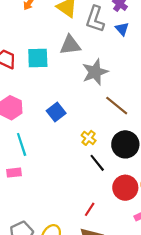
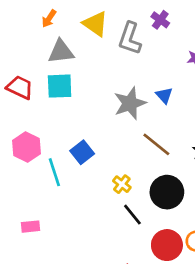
blue triangle: (122, 29) -> (164, 95), moved
gray triangle: (70, 45) -> (61, 52), moved
cyan line: (22, 144) -> (54, 172), moved

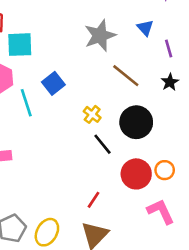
cyan square: (60, 86) -> (20, 45), moved
blue triangle: (164, 95) -> (145, 28), moved

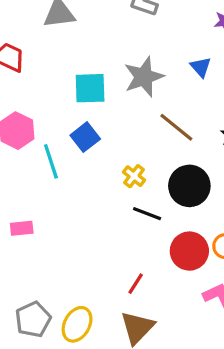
cyan square: (20, 45) -> (90, 88), moved
black line: (103, 144) -> (147, 214), turned -30

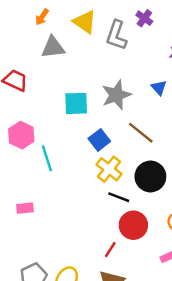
blue square: (85, 137) -> (99, 140), moved
yellow cross: (134, 176) -> (109, 169), size x1.5
red circle: (189, 251) -> (133, 225), moved

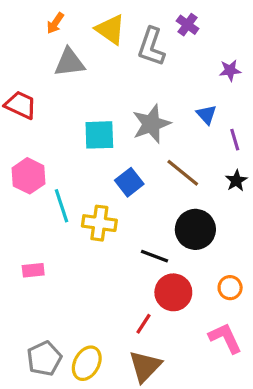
yellow cross: (109, 169) -> (99, 223), moved, turned -30

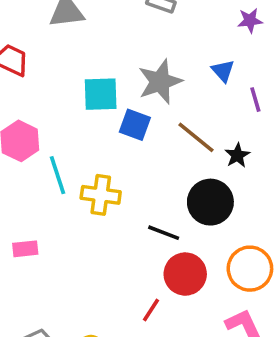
black star: (236, 181) -> (237, 155), moved
blue square: (129, 182) -> (135, 125), moved, turned -32
orange circle: (230, 288) -> (250, 269), size x1.6

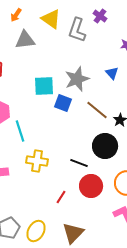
yellow cross: (101, 195) -> (37, 161), moved
red line: (151, 310) -> (61, 197), moved

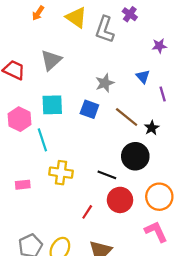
gray triangle: (25, 40) -> (51, 60), moved, turned -35
gray star: (77, 79) -> (105, 83), size x0.7
cyan square: (44, 86) -> (52, 105), moved

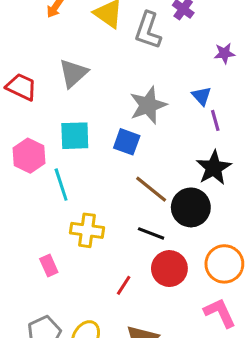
gray star: (105, 83) -> (148, 105), size x1.4
purple line: (163, 94) -> (215, 120), moved
brown line: (127, 117) -> (151, 189), moved
black star: (152, 128) -> (214, 168), size x1.6
pink rectangle: (23, 185) -> (49, 265), moved, turned 72

